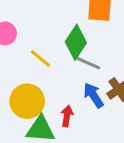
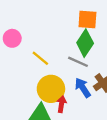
green diamond: (76, 42) -> (85, 43), moved
yellow circle: (27, 101) -> (51, 89), moved

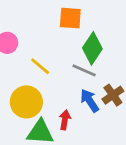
orange square: (87, 20) -> (70, 18), moved
yellow circle: (51, 89) -> (26, 102), moved

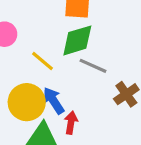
green diamond: (92, 48) -> (77, 40), moved, turned 40
blue arrow: (90, 101) -> (54, 101), moved

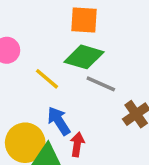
green diamond: (77, 40) -> (84, 57), turned 33
yellow circle: (27, 102) -> (25, 143), moved

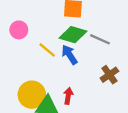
gray line: (101, 84) -> (100, 39), moved
blue arrow: (59, 121) -> (69, 55), moved

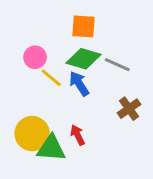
pink circle: (19, 30) -> (35, 57), moved
red arrow: (68, 96) -> (78, 135), turned -35

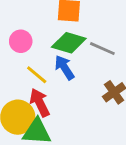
yellow line: (51, 78) -> (37, 75), moved
red arrow: (78, 135) -> (40, 103), moved, size x1.4

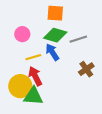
gray line: (102, 49) -> (78, 39), turned -42
yellow line: (37, 75) -> (33, 57), turned -56

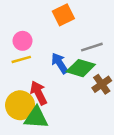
orange square: (55, 13) -> (63, 15), turned -30
green diamond: (55, 35) -> (81, 68), moved
yellow line: (33, 57) -> (21, 59), moved

